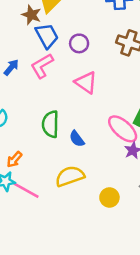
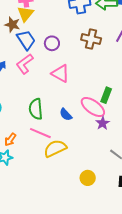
blue semicircle: (77, 139) -> (66, 115), moved
pink line: (26, 190) -> (40, 133), moved
yellow circle: (109, 197) -> (88, 178), moved

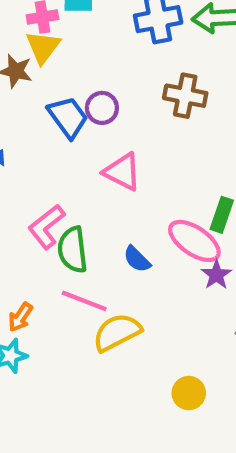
blue trapezoid: (26, 40) -> (68, 117), moved
pink L-shape: (25, 64) -> (46, 227), moved

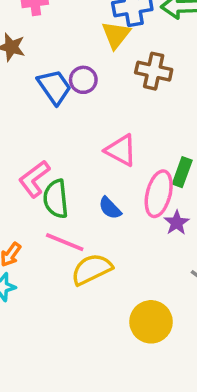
yellow triangle: (43, 47) -> (116, 35), moved
pink triangle: (122, 172) -> (121, 150), moved
pink ellipse: (194, 241) -> (159, 194), turned 69
yellow circle: (189, 393) -> (151, 322), size x1.5

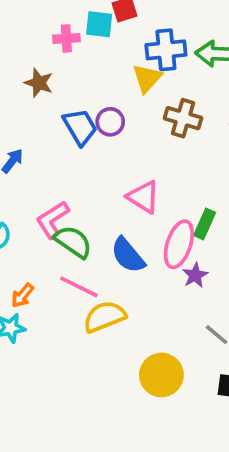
green semicircle: (56, 199) -> (73, 242), turned 126
blue semicircle: (110, 208) -> (128, 255), size x1.5

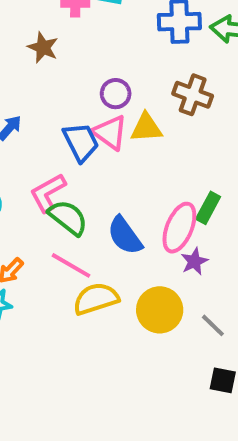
yellow triangle: (147, 78) -> (146, 128), moved, turned 40
blue trapezoid: (80, 127) -> (81, 142), moved
pink triangle: (143, 197) -> (110, 132), moved
yellow circle: (161, 375) -> (160, 310), moved

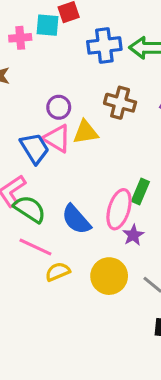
yellow semicircle: (96, 299) -> (58, 272), size x0.7

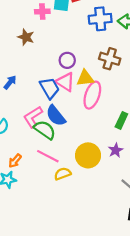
pink ellipse: (119, 209) -> (92, 95), moved
blue semicircle: (76, 219) -> (56, 116), moved
yellow circle: (109, 276) -> (88, 155), moved

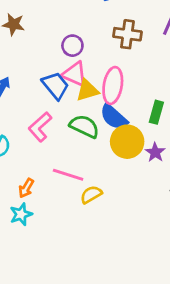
yellow triangle: (85, 78) -> (87, 90), moved
blue semicircle: (56, 116) -> (114, 117), moved
green semicircle: (45, 130) -> (84, 126), moved
yellow circle: (88, 155) -> (127, 142), moved

